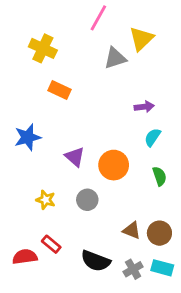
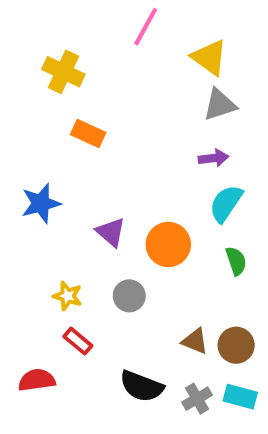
yellow triangle: (141, 39) -> (209, 57), turned -40
gray triangle: (115, 58) -> (220, 105), moved
cyan semicircle: (153, 137) -> (226, 203), size x1.4
red rectangle: (51, 244) -> (78, 341), moved

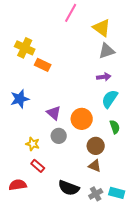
yellow cross: (63, 72) -> (25, 48), moved
gray circle: (129, 296) -> (59, 136), moved
brown circle: (236, 345) -> (96, 146), moved

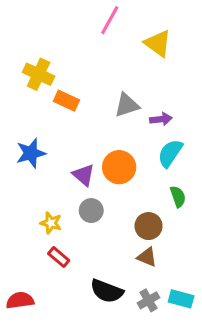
gray triangle: (107, 51) -> (127, 105), moved
orange circle: (82, 119) -> (119, 167), moved
red semicircle: (18, 185) -> (20, 300), moved

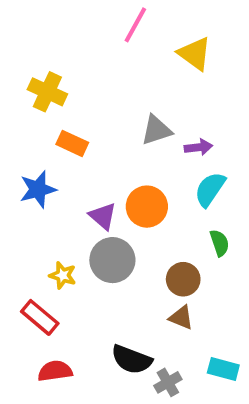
orange rectangle: (66, 101) -> (72, 143), moved
gray circle: (91, 211) -> (112, 260), size x1.5
red rectangle: (59, 257) -> (40, 317), moved, size x1.4
red semicircle: (20, 300) -> (55, 371), moved
gray cross: (149, 300) -> (168, 382), moved

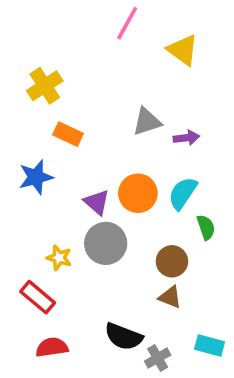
yellow cross: (47, 92) -> (45, 86), turned 32
cyan semicircle: (210, 189) -> (183, 193), moved

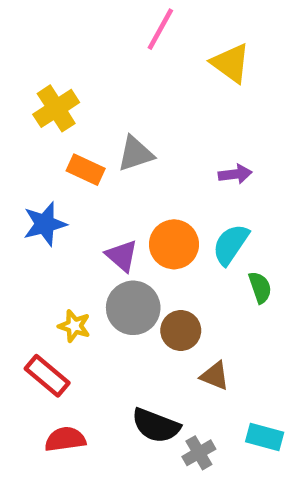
gray triangle: (147, 122) -> (135, 154), moved
brown circle: (172, 261) -> (181, 330), moved

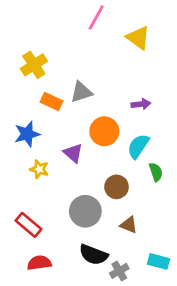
orange circle: (174, 244) -> (104, 131), moved
gray circle: (133, 308) -> (85, 211), moved
yellow star: (74, 326) -> (39, 169), moved
brown circle: (181, 330) -> (117, 187), moved

